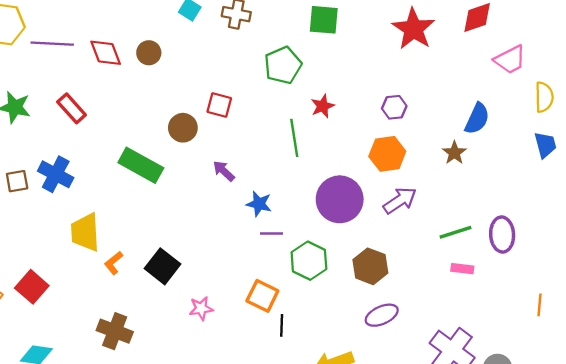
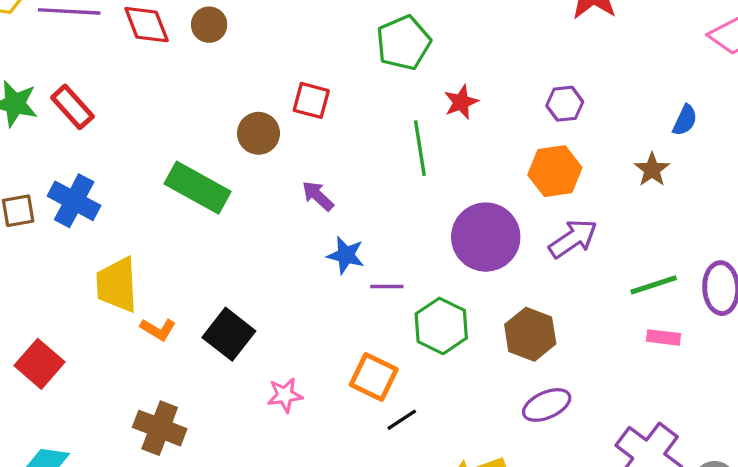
red rectangle: (72, 108) -> (72, 107), moved
blue semicircle: (477, 119) -> (685, 120), size x0.7
blue star: (259, 204) -> (346, 255), moved
orange L-shape: (114, 263) -> (158, 329), turned -110
black line: (282, 325) -> (402, 420), turned 55

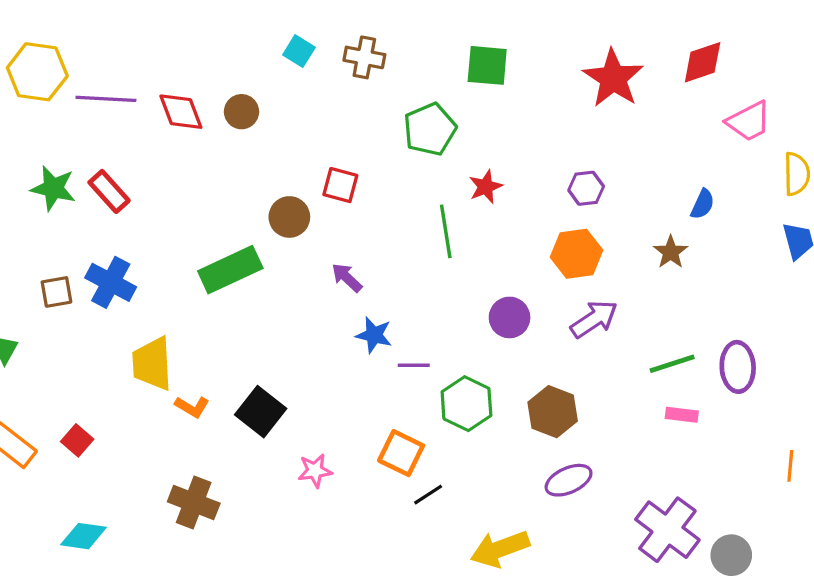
green rectangle: (198, 188) -> (230, 270), turned -54
purple circle: (486, 237) -> (510, 317), size x0.6
red square: (40, 364) -> (77, 440), size x0.7

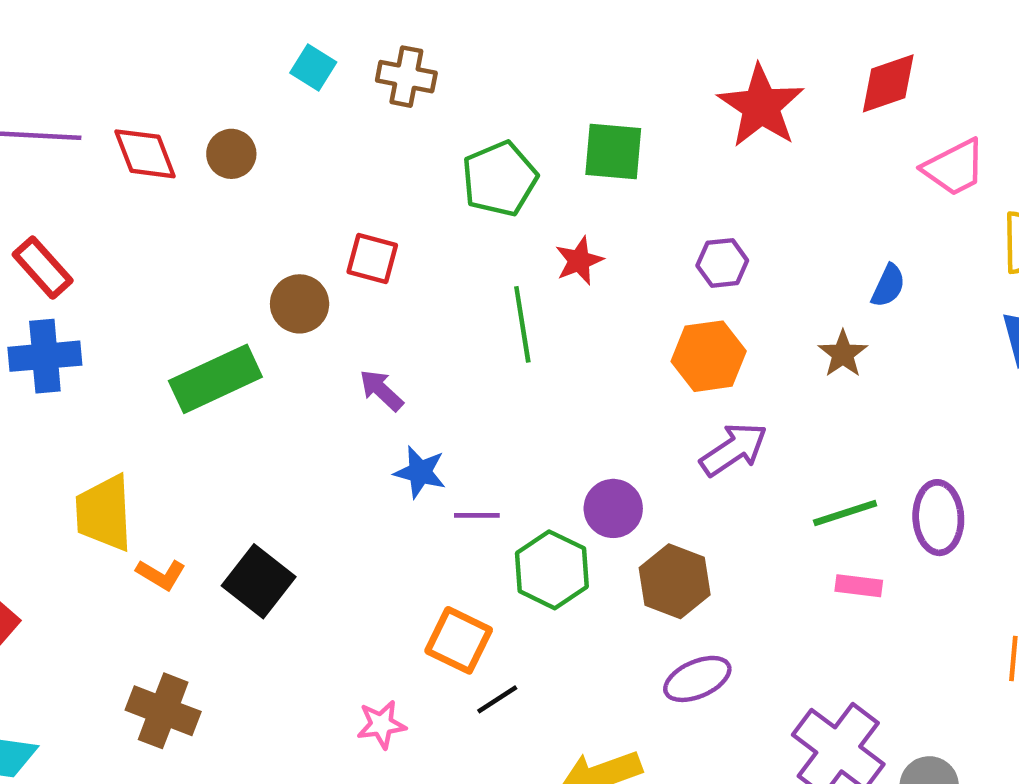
green square: (487, 65) -> (613, 152), moved
blue cross: (111, 282) -> (45, 356), moved, turned -33
purple circle: (510, 317) -> (613, 508), moved
pink star: (315, 471) -> (381, 724), moved

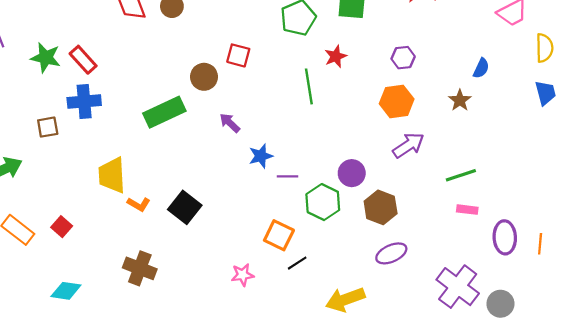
purple arrow: (381, 390) -> (230, 123), moved
blue star: (420, 472) -> (261, 156), turned -30
purple ellipse: (938, 518) -> (505, 237), moved

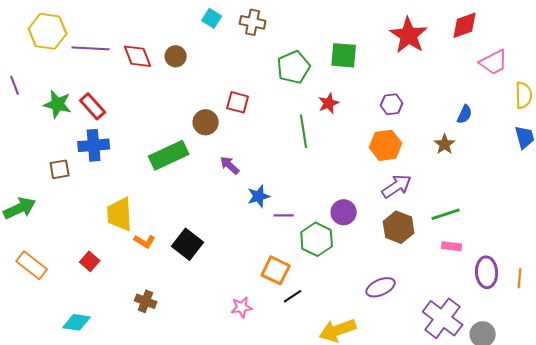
brown hexagon: (381, 207) -> (399, 227), moved
red square: (62, 227) -> (90, 261), moved
brown cross: (140, 268) -> (146, 301), size x0.7

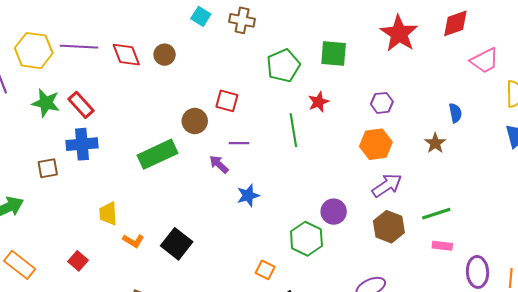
yellow hexagon: (48, 31) -> (34, 51), moved
blue semicircle: (465, 114) -> (455, 113), turned -36
yellow trapezoid: (120, 214) -> (108, 214), size x0.7
purple line: (284, 215) -> (239, 143), moved
orange square: (276, 270) -> (265, 270), size x0.7

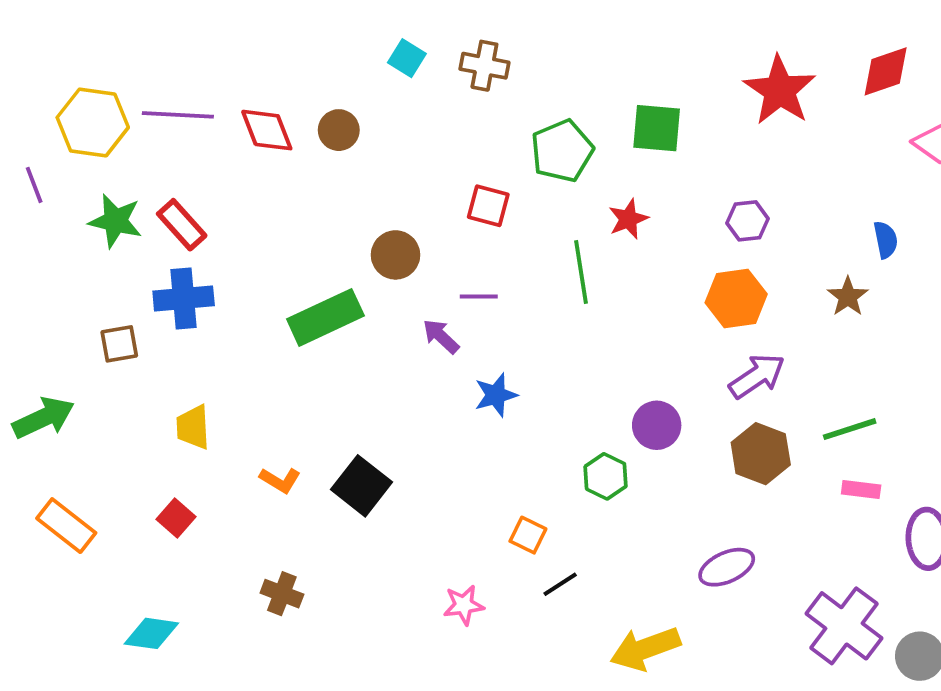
red square: (227, 101) -> (488, 206), moved
yellow trapezoid: (108, 214) -> (193, 427), moved
green hexagon: (306, 239) -> (606, 476), size x0.7

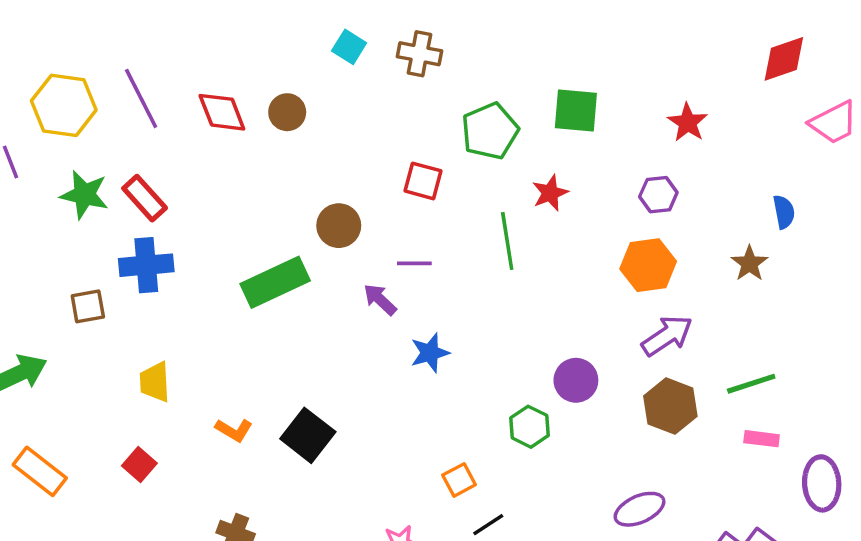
red star: (780, 90) -> (688, 122), moved, size x0.6
purple line: (178, 115) -> (141, 98), turned 60
orange square: (528, 535) -> (459, 480), turned 36

